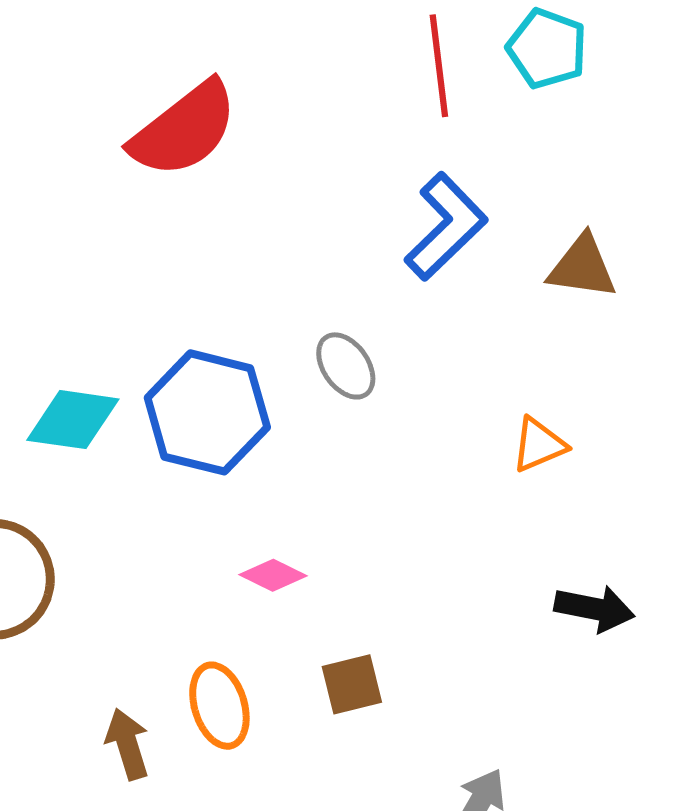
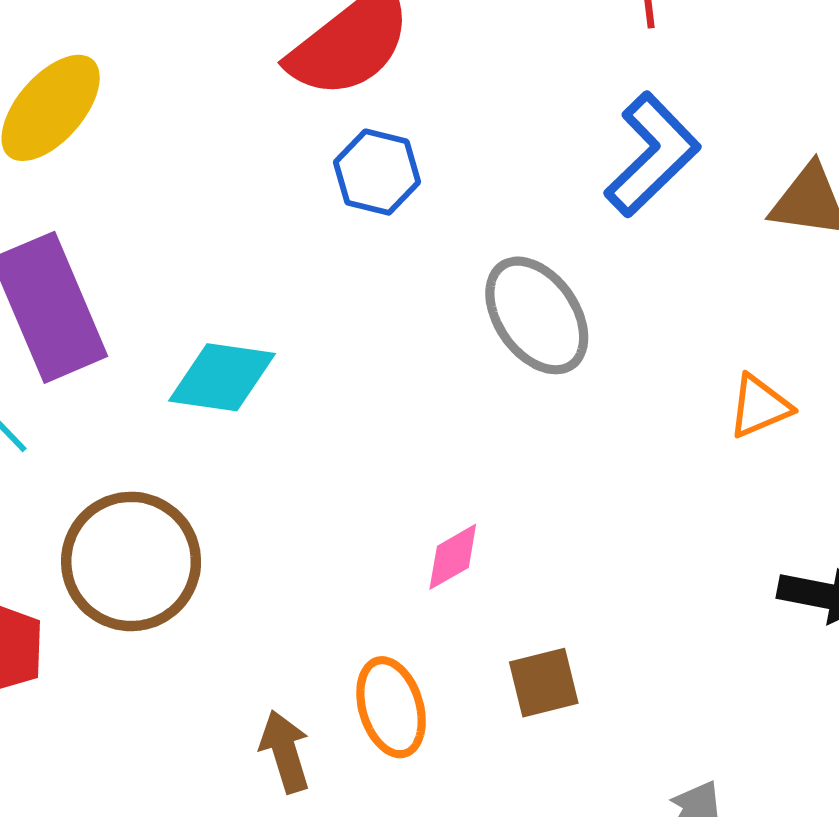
gray ellipse: (346, 366) -> (537, 315), size x1.5
blue hexagon: (207, 412) -> (377, 172), moved, size x0.6
pink diamond: (273, 575) -> (453, 557), turned -56

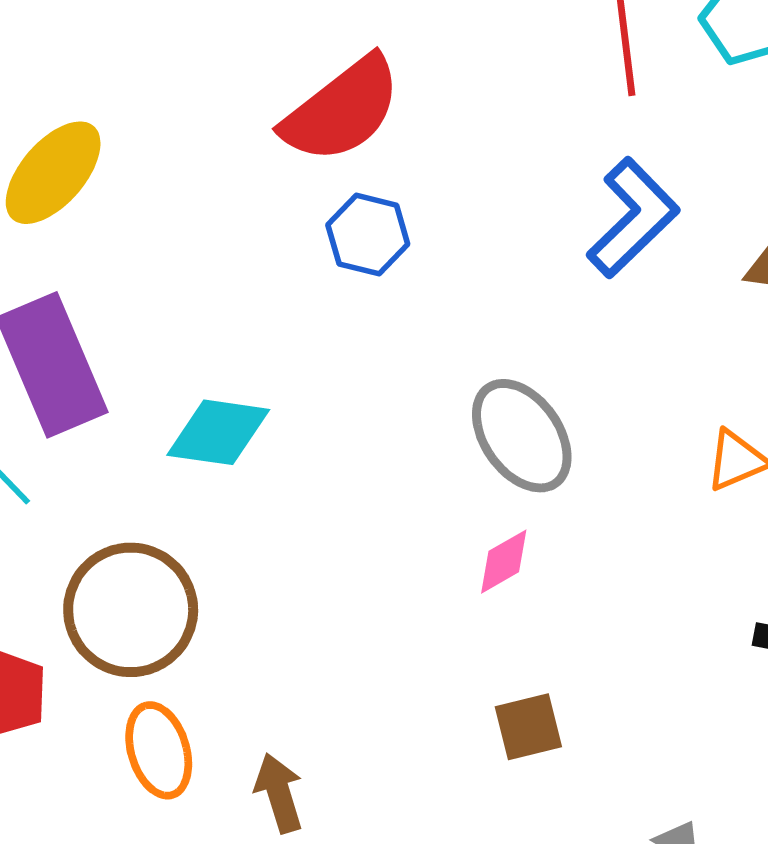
gray ellipse: (537, 315) -> (522, 436), moved
pink diamond: (453, 557) -> (504, 562), moved
orange ellipse: (391, 707) -> (159, 750), moved

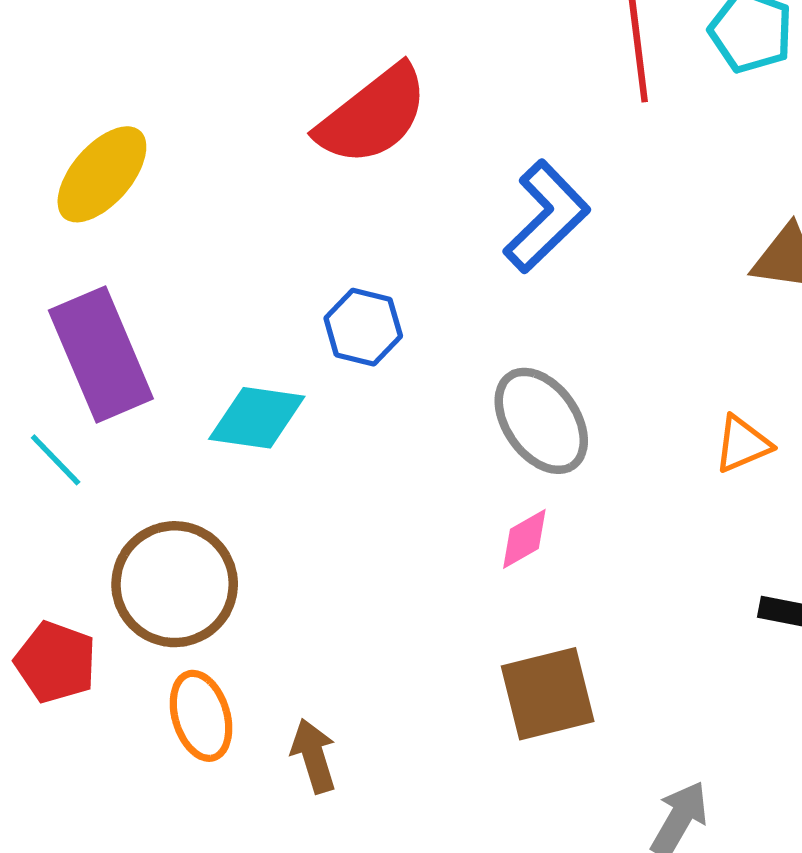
blue L-shape: (633, 218) -> (547, 217), moved
blue hexagon: (368, 235) -> (363, 327), moved
brown square: (528, 727) -> (548, 694), size x1.5

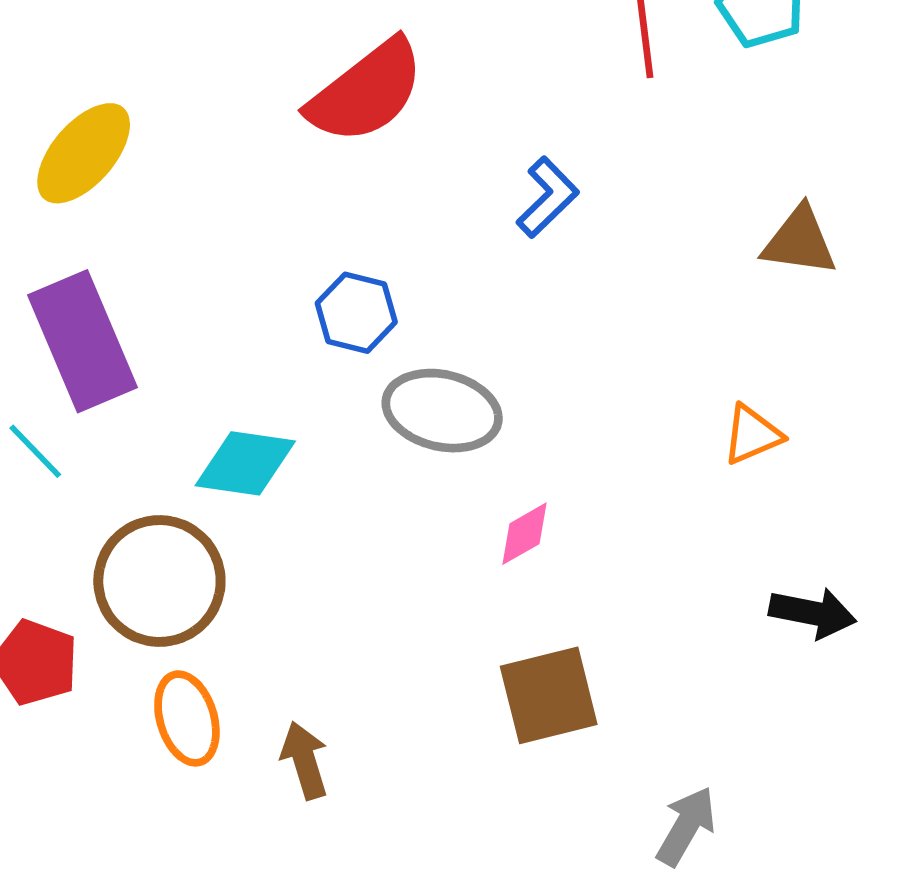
blue L-shape: (547, 217) -> (548, 197), size x0.7
cyan diamond: (257, 418) -> (245, 463), moved
gray ellipse: (541, 421) -> (442, 411), moved, turned -42

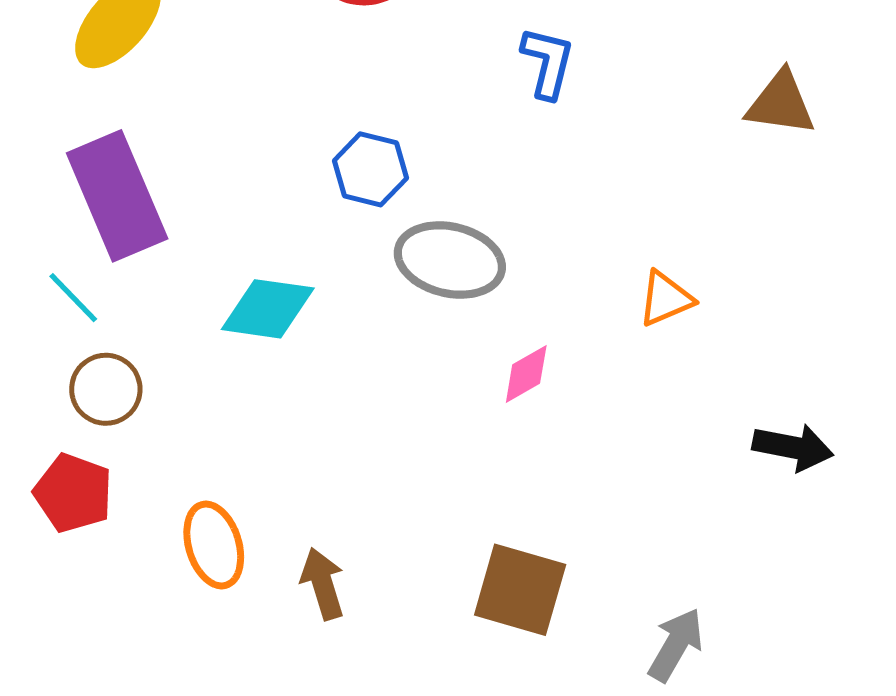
blue L-shape: (548, 197) -> (548, 63), turned -32
orange triangle: (752, 435) -> (666, 299), moved
brown circle: (159, 581) -> (106, 389), moved, size x0.6
brown square: (549, 695) -> (520, 590), moved, turned 30

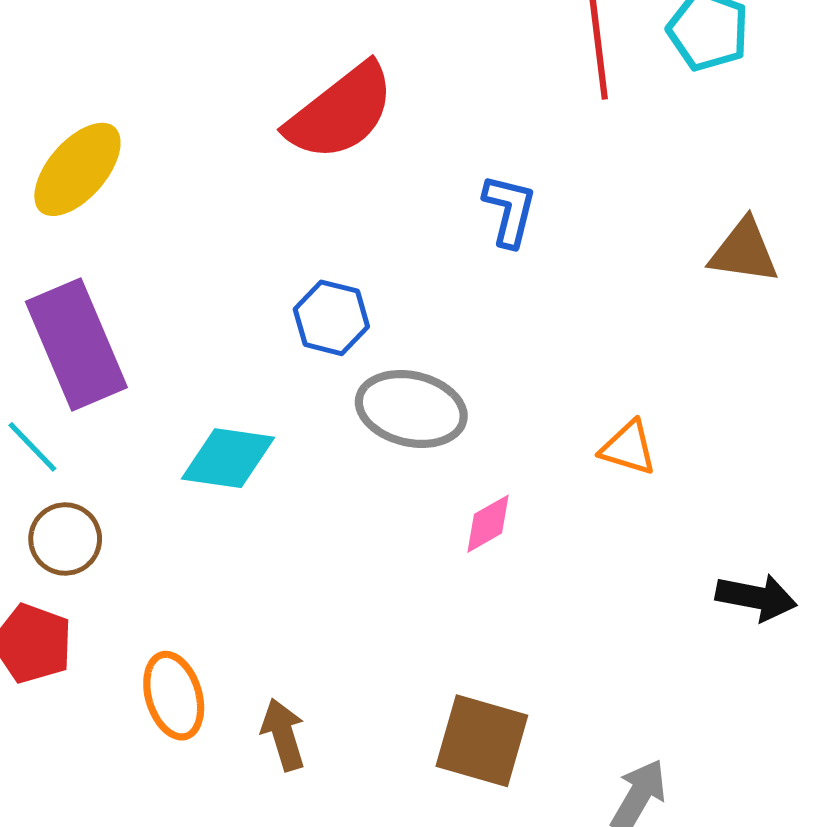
orange triangle: (666, 299) -> (628, 448), turned 40

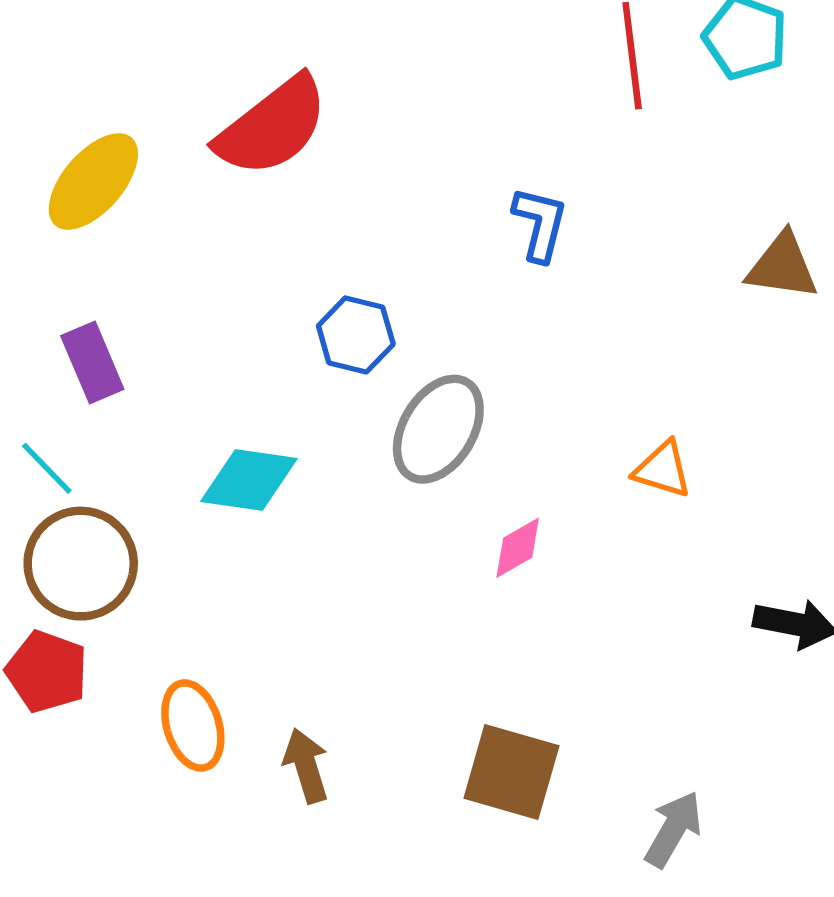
red semicircle: (341, 112) -> (272, 126), moved
purple rectangle: (76, 344) -> (92, 362), size x0.6
gray ellipse: (411, 409) -> (438, 429), turned -72
brown circle: (65, 539) -> (81, 564), size x1.5

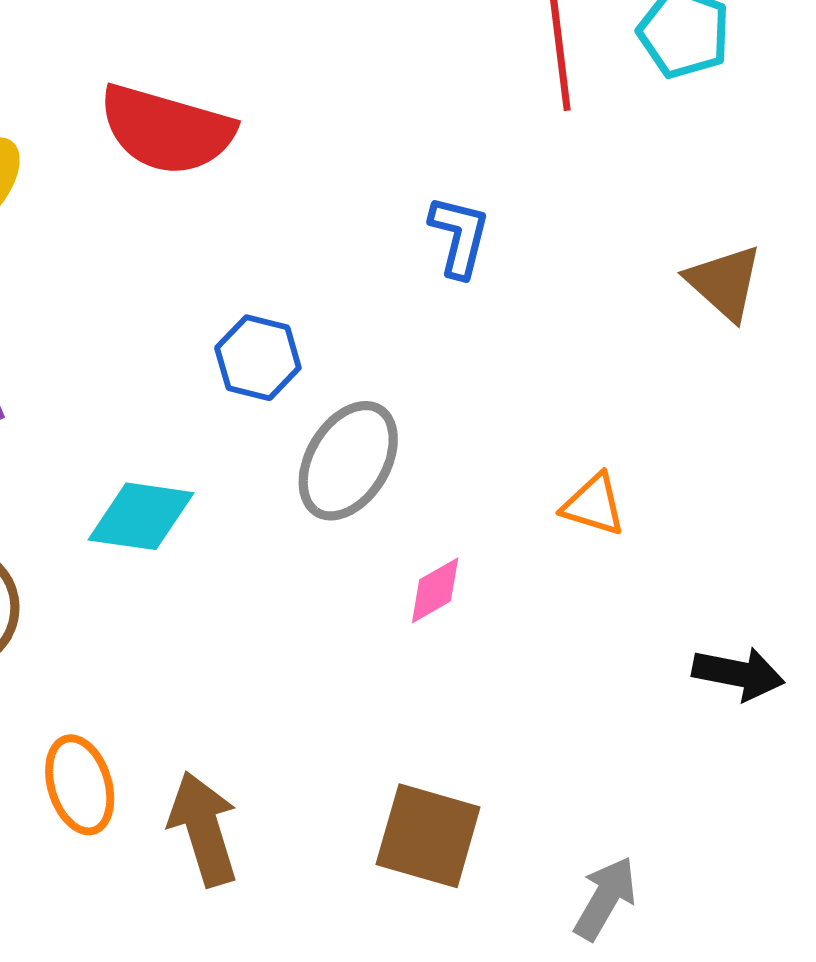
red semicircle: (272, 126) -> (166, 130), turned 54
brown triangle: (782, 266) -> (724, 282), turned 34
brown arrow: (306, 766) -> (204, 829), size x1.4

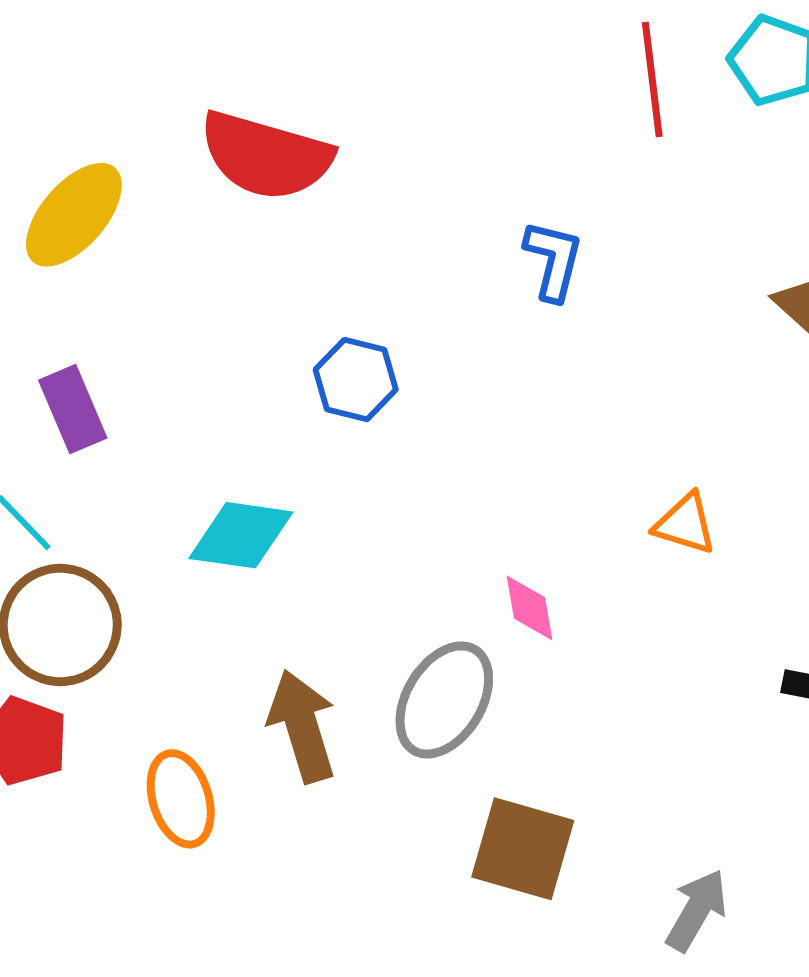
gray ellipse: (348, 461) -> (444, 700), moved
pink diamond: (435, 590) -> (530, 608), turned -70
brown arrow: (204, 829) -> (302, 726), moved

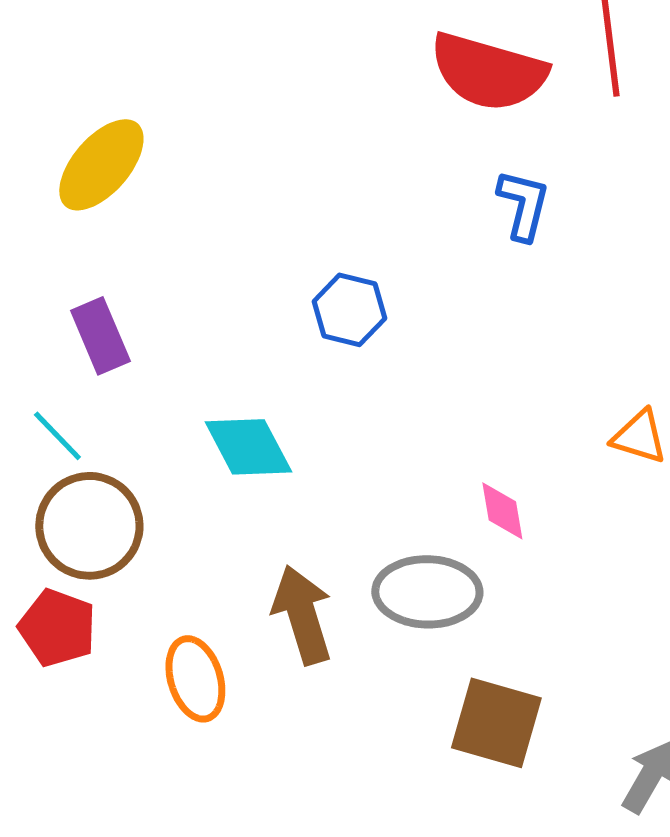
red semicircle: (266, 156) -> (488, 72), moved
cyan diamond: (241, 535) -> (248, 447), turned 54
gray ellipse: (444, 700) -> (427, 592), turned 60

